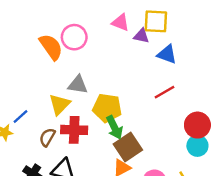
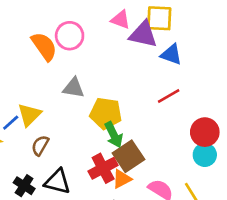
purple triangle: (141, 36) -> (143, 34), size x1.6
yellow triangle: (60, 104) -> (29, 115), moved
red cross: (74, 130) -> (103, 168), moved, turned -30

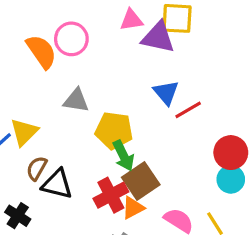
pink triangle: (120, 20) -> (131, 20), turned -30
blue triangle: (171, 54) -> (166, 93), moved, turned 30
black triangle: (58, 182) -> (57, 184), moved

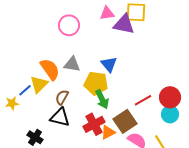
orange semicircle: (41, 52) -> (50, 69), moved
blue triangle: (166, 93) -> (109, 64), moved
red line: (188, 110) -> (143, 100), moved
brown semicircle: (37, 168) -> (62, 97), moved
brown square: (141, 181) -> (125, 121), moved

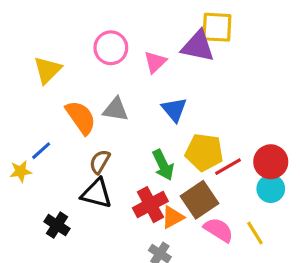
pink triangle: (107, 13) -> (155, 62), moved, turned -35
yellow pentagon: (96, 83) -> (204, 152), moved
yellow triangle: (39, 84) -> (47, 70), moved

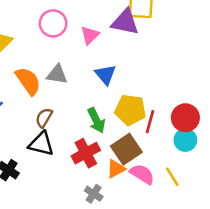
red line: (228, 167) -> (150, 122), turned -45
orange triangle: (173, 217) -> (116, 169), moved

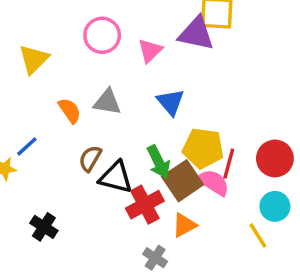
orange semicircle: (28, 81) -> (70, 111), size x0.7
cyan circle: (185, 140) -> (275, 206), moved
black triangle: (41, 144) -> (116, 177), moved
brown square: (126, 149) -> (183, 181), moved
pink semicircle: (142, 174) -> (213, 182), moved

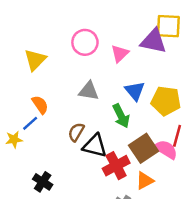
orange semicircle: (70, 111) -> (40, 105), moved
yellow pentagon: (203, 148) -> (166, 101), moved
green arrow: (159, 162) -> (121, 116), moved

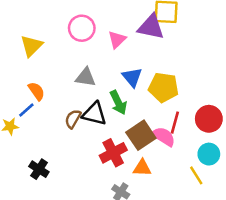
black triangle: (95, 146) -> (94, 114), moved
orange triangle: (145, 181) -> (142, 168), turned 30

